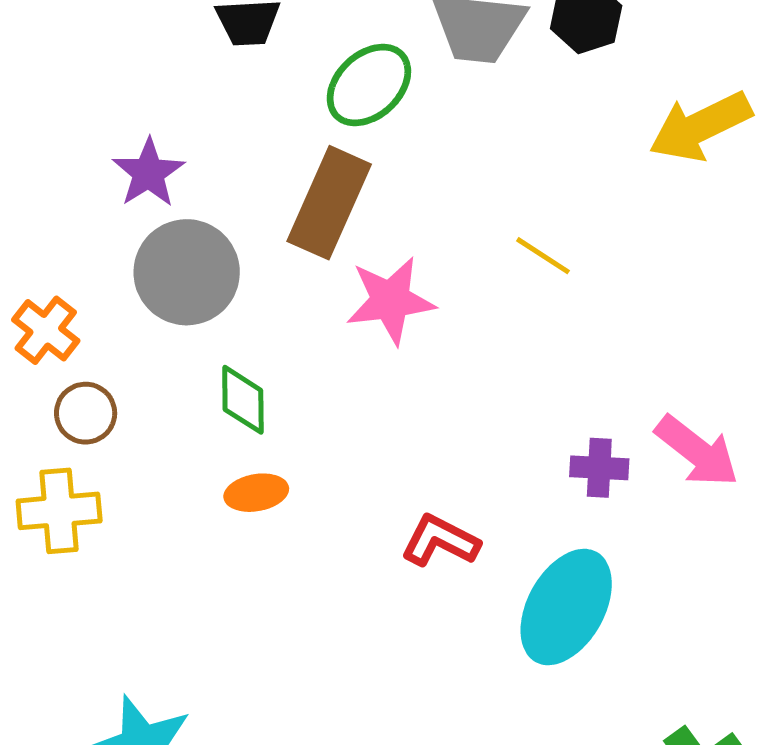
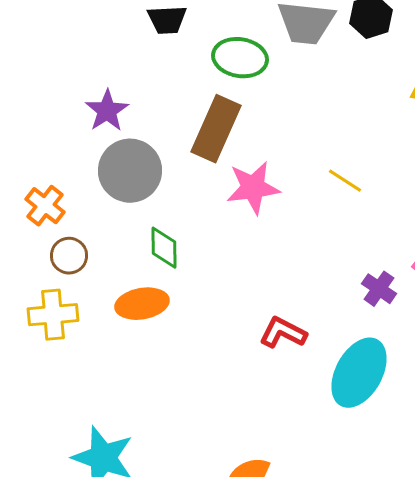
green ellipse: (369, 85) -> (240, 58), turned 52
yellow line: (543, 256) -> (345, 181), moved
purple cross: (599, 468) -> (379, 289), turned 32
orange ellipse: (256, 493) -> (142, 304), moved, size x1.4

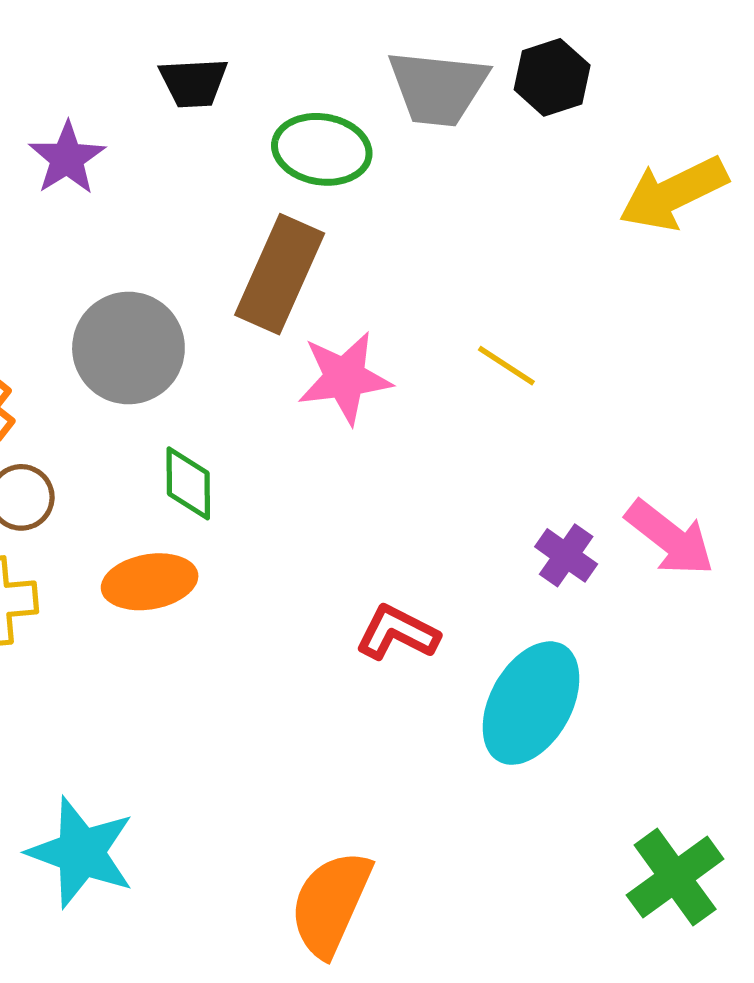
purple star: (107, 111) -> (67, 158), moved

